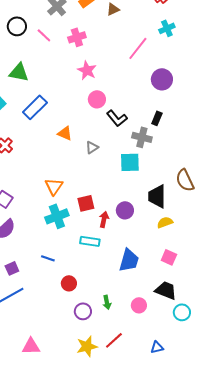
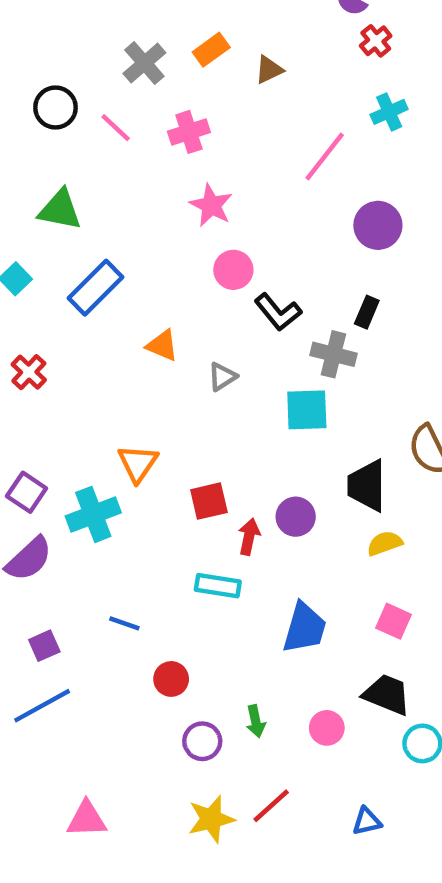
cyan cross: (57, 216) -> (93, 514), moved

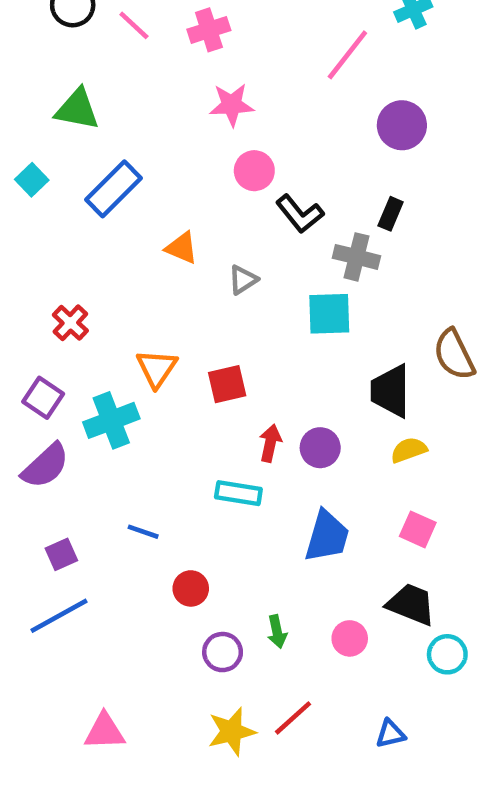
pink star: (211, 205) -> (232, 105), turned -30
red cross: (29, 372) -> (70, 323), moved
red square: (209, 501) -> (227, 384), moved
purple circle: (296, 517) -> (320, 448), moved

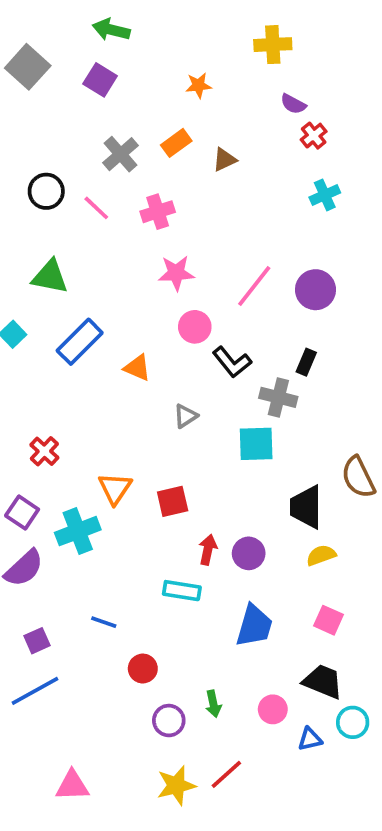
pink line: (347, 55) -> (254, 286), moved
orange triangle: (182, 248) -> (137, 368), moved
blue triangle: (391, 734) -> (310, 739), moved

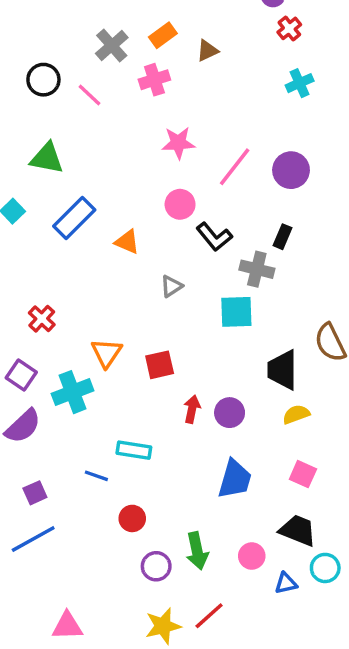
pink cross: (158, 212) -> (154, 80), moved
pink star: (176, 273) -> (178, 143), moved
cyan rectangle: (182, 591) -> (134, 450), moved
green arrow: (213, 704) -> (197, 551), size x1.5

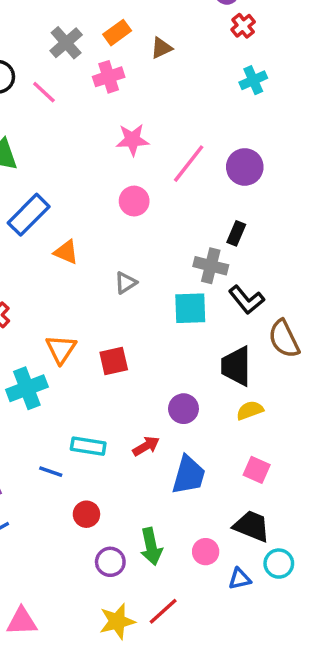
black L-shape: (214, 237) -> (246, 300), moved
orange triangle: (127, 242) -> (66, 252), moved
red arrow: (192, 409) -> (146, 446), moved, turned 48

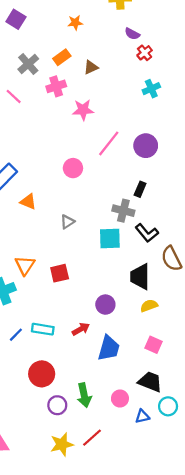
pink star: (132, 140) -> (83, 110), moved
blue line: (51, 472) -> (16, 335), moved, turned -64
red circle: (86, 514) -> (42, 374), size x1.5

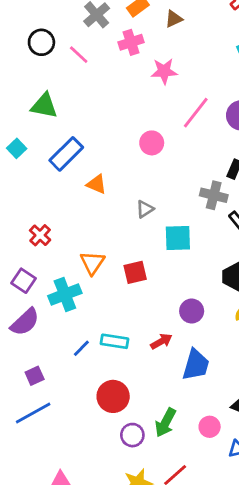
cyan square: (110, 239) -> (178, 238), moved
green arrow: (84, 395) -> (165, 423), turned 40

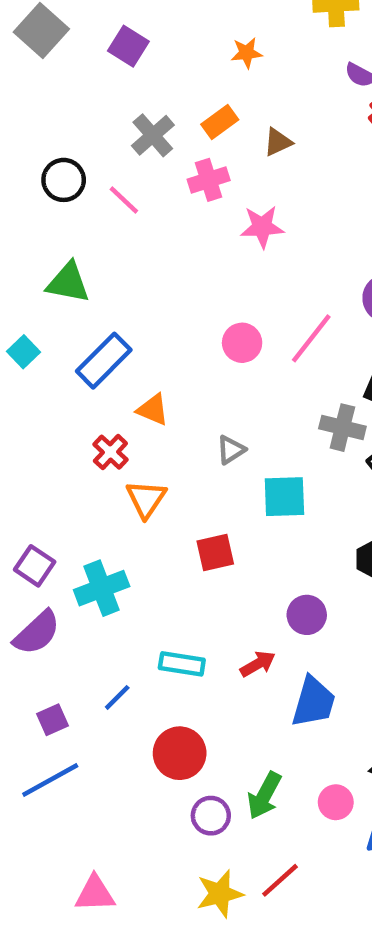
pink line: (196, 113) -> (311, 338), moved
red cross: (40, 235) -> (110, 452), moved
orange triangle: (92, 263) -> (146, 499), moved
blue line: (81, 348) -> (117, 697), moved

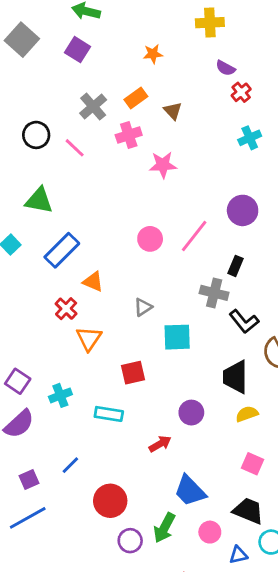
brown triangle: (278, 142) -> (173, 111), turned -48
cyan cross: (102, 588) -> (60, 395), size x0.7
cyan rectangle: (182, 664) -> (109, 414), moved
blue trapezoid: (313, 702) -> (190, 491), moved, turned 120

